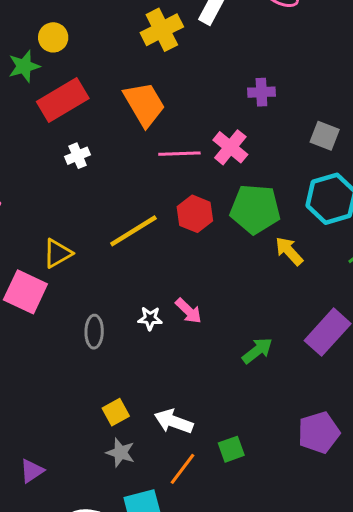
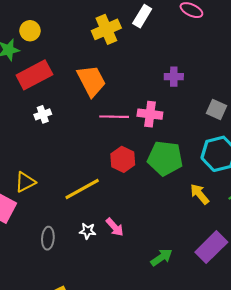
pink cross: (230, 147) -> (150, 114), turned -35
yellow line: (133, 231) -> (82, 189), moved
yellow arrow: (289, 251) -> (200, 194), moved

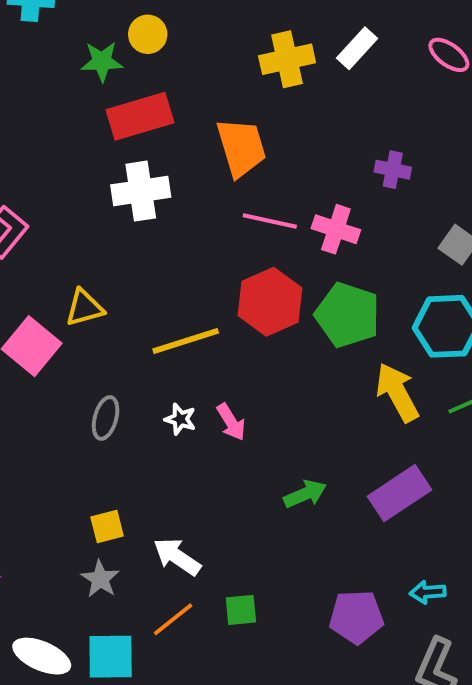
white cross: (43, 114) -> (141, 191), size x1.8
red hexagon: (123, 159) -> (270, 302), size x1.4
yellow arrow: (200, 194) -> (397, 392), size x1.4

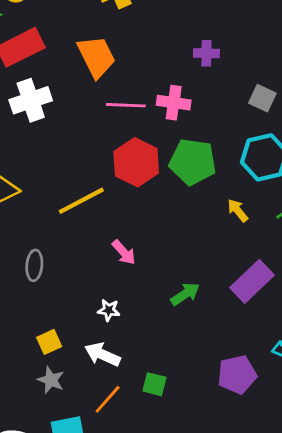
yellow arrow: (397, 392) -> (238, 210), size x0.6
white star: (180, 419) -> (109, 310), moved
green square: (241, 610) -> (154, 384), turned 30

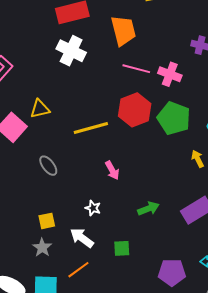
white cross: (31, 100) -> (71, 51), turned 32
gray ellipse: (34, 265) -> (48, 166), turned -55
green square: (154, 384) -> (122, 248), moved, turned -30

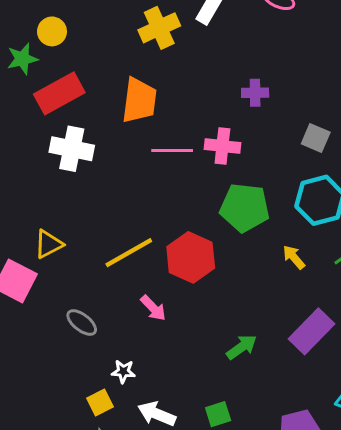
orange trapezoid: (123, 31) -> (139, 100), turned 36
red hexagon: (135, 110) -> (191, 257), moved
pink arrow: (112, 170) -> (153, 308), moved
white star: (93, 208) -> (123, 371), moved

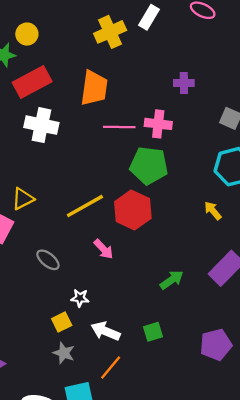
green pentagon: (245, 208) -> (149, 165), moved

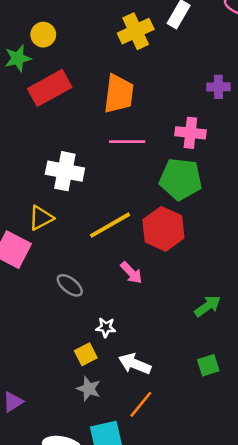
white cross: (41, 125) -> (65, 171), moved
pink line: (119, 127) -> (127, 142), moved
green square: (153, 332) -> (208, 365), moved

